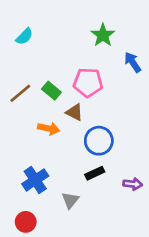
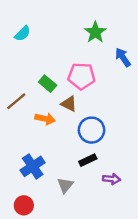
brown line: (20, 93) -> (16, 101), moved
purple arrow: (133, 184) -> (112, 179), moved

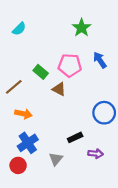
blue arrow: (123, 57) -> (100, 60), moved
orange arrow: (45, 119) -> (23, 114), moved
blue circle: (92, 130) -> (104, 113), moved
red circle: (24, 205) -> (18, 165), moved

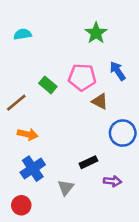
cyan semicircle: (19, 29) -> (23, 34), turned -144
brown triangle: (59, 89) -> (100, 101), moved
red circle: (18, 165) -> (21, 205), moved

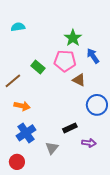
green star: (96, 33) -> (73, 38), moved

